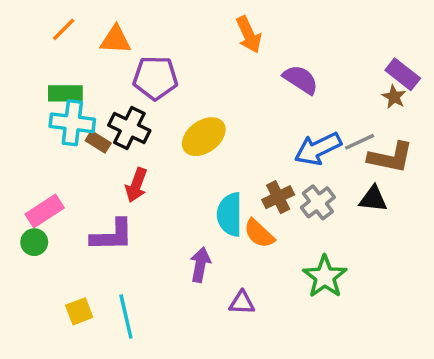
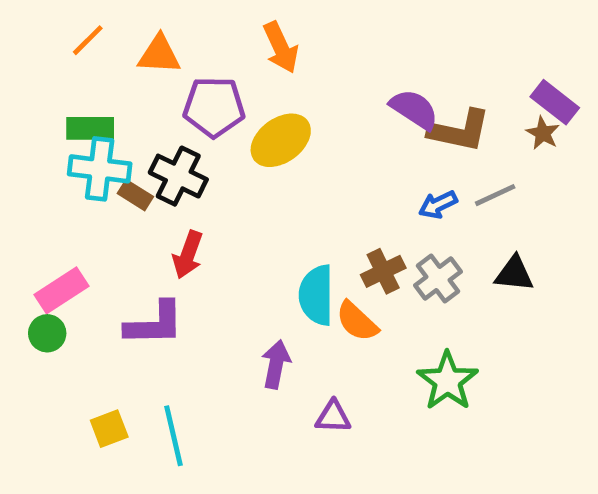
orange arrow: (249, 35) -> (281, 47), moved
yellow ellipse: (204, 137) -> (281, 140), moved
blue arrow: (318, 149) -> (438, 205), size x0.6
brown L-shape: (391, 157) -> (459, 131), moved

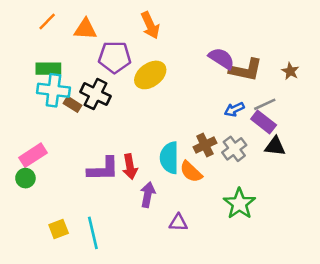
purple rectangle: (555, 102) -> (264, 122), moved
red arrow: (188, 255) -> (130, 167), moved, turned -30
purple L-shape: (154, 324) -> (103, 169), moved

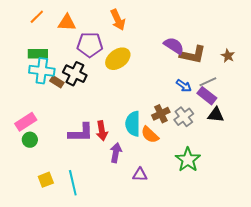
blue arrow: (234, 109) -> (184, 86), turned -119
green circle: (25, 178) -> (30, 140), moved

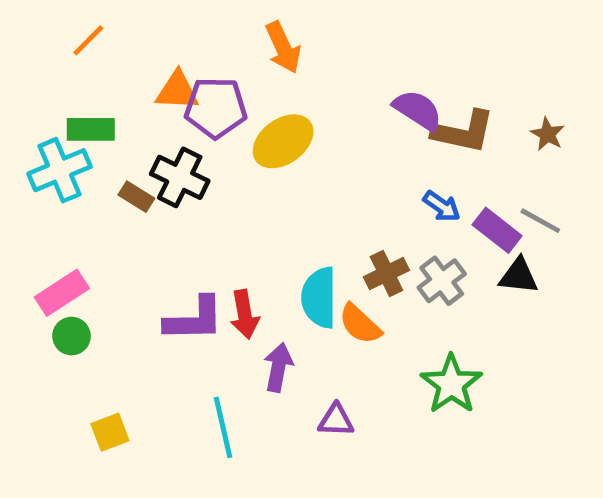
orange triangle: (67, 23) -> (177, 91), moved
cyan cross: (42, 71) -> (59, 170), moved, turned -30
gray line: (208, 82) -> (540, 221), moved, turned 54
cyan line: (73, 183) -> (223, 427), moved

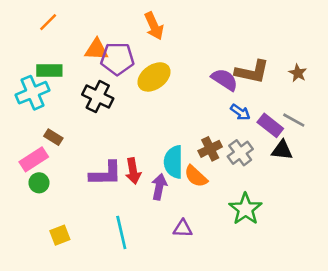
purple semicircle: (418, 110) -> (225, 80), moved
brown rectangle: (136, 197) -> (53, 137), moved
purple arrow: (278, 367) -> (159, 187), moved

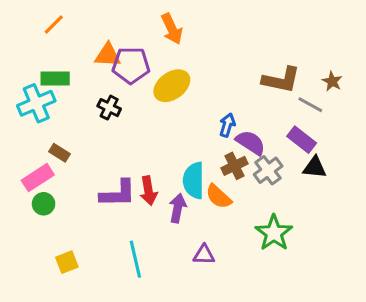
purple semicircle: (225, 80) -> (251, 143), moved
black cross: (98, 97) -> (109, 108), size x0.7
blue arrow: (240, 112) -> (227, 125), moved, turned -108
gray line: (294, 120) -> (310, 105), moved

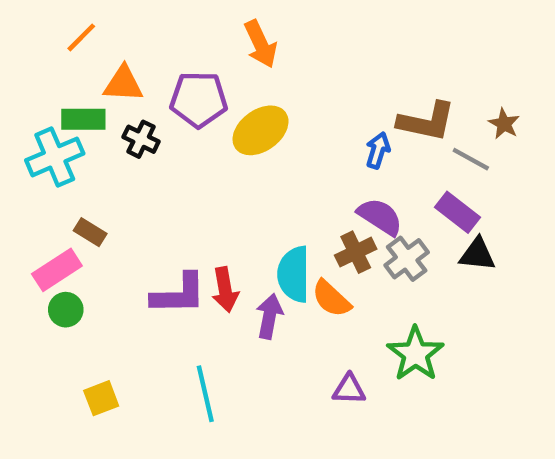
orange triangle: (108, 55) -> (123, 84), moved
black cross: (109, 108) -> (141, 139), moved
blue arrow: (227, 125) -> (378, 150), moved
purple triangle: (204, 255) -> (349, 389), moved

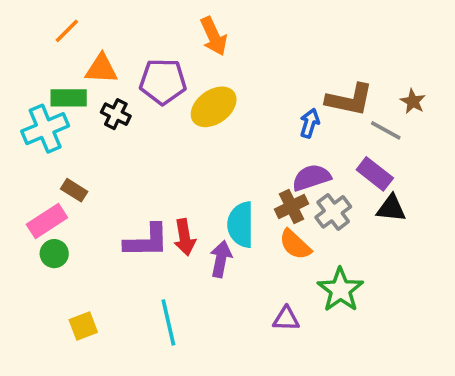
purple semicircle: (380, 217) -> (311, 178), turned -51
orange semicircle: (331, 299) -> (295, 245), moved

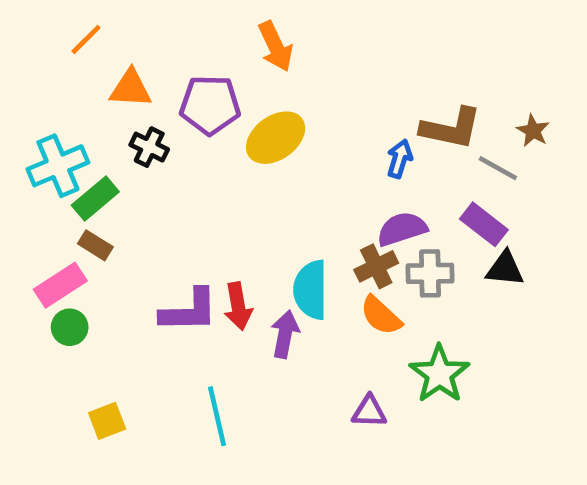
green rectangle: (69, 98) -> (95, 199), moved, turned -40
gray cross: (333, 212) -> (430, 273), turned 36

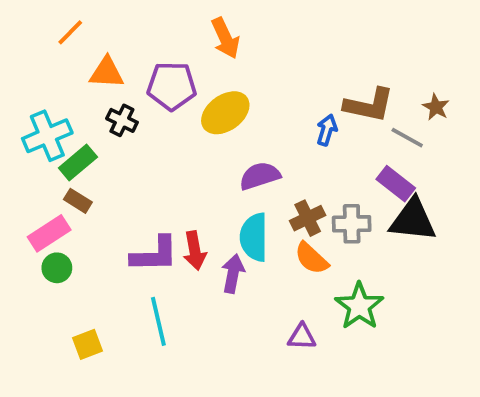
purple semicircle: (402, 229) -> (260, 176), moved
black triangle: (505, 269) -> (413, 220), size x1.5
cyan line: (217, 416) -> (158, 321), moved

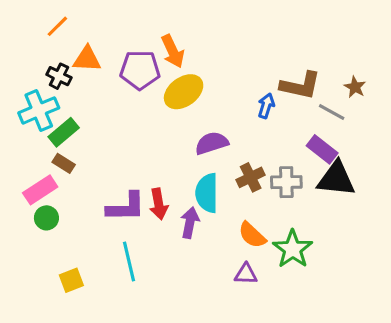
orange arrow: (225, 38) -> (173, 51), moved
black cross: (122, 120) -> (59, 76), moved
orange semicircle: (311, 258) -> (252, 235), moved

